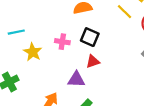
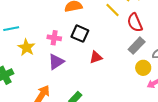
red triangle: (93, 62) -> (96, 57), moved
purple triangle: (76, 79) -> (56, 62), moved, turned -36

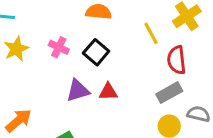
purple triangle: (56, 62) -> (78, 91), moved

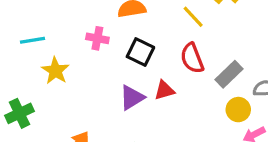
pink cross: (59, 47) -> (97, 38), moved
red semicircle: (177, 60) -> (192, 58), moved

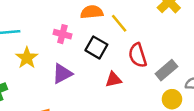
yellow line: (193, 17) -> (119, 23), moved
purple triangle: (132, 98) -> (62, 74), moved

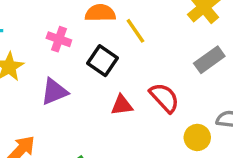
red semicircle: (138, 55) -> (164, 98), moved, turned 150
gray rectangle: (166, 70) -> (209, 60), moved

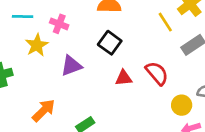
yellow line: (135, 31) -> (165, 22), moved
pink cross: (59, 39) -> (59, 24), moved

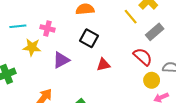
yellow star: (37, 45) -> (32, 47), turned -30
red semicircle: (157, 73) -> (143, 57), moved

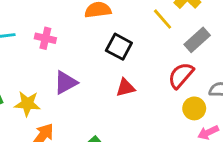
black square: (89, 38) -> (119, 47), moved
yellow star: (32, 47) -> (27, 104), moved
red semicircle: (143, 57) -> (181, 75), turned -90

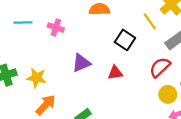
black square: (119, 47) -> (125, 40), moved
purple triangle: (66, 83) -> (81, 63), moved

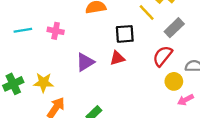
black square: (125, 40) -> (125, 34), turned -30
red triangle: (115, 73) -> (117, 58), moved

